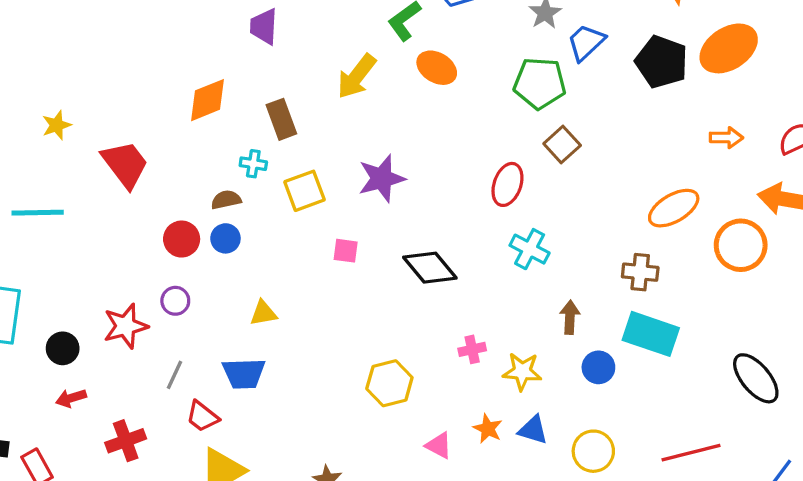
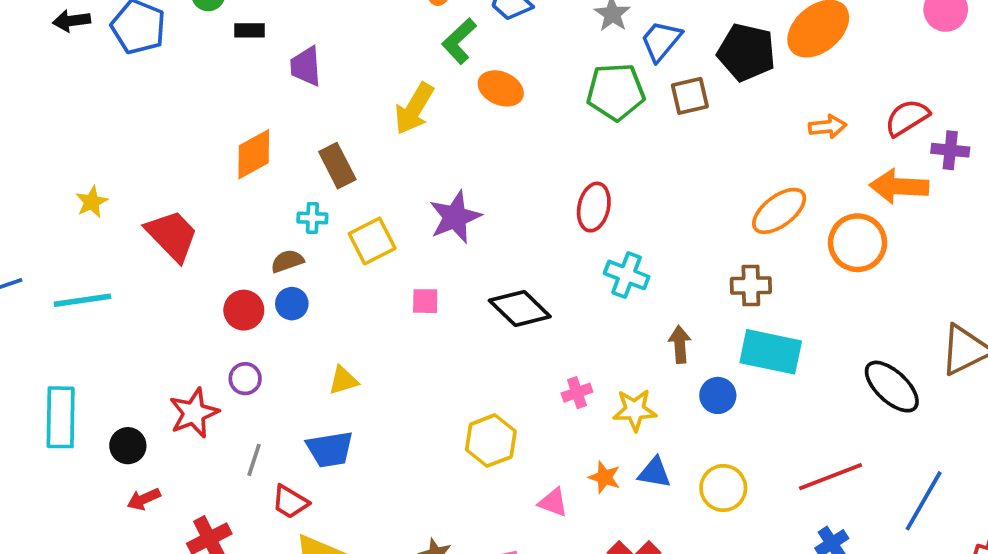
brown square: (562, 144) -> (690, 96), moved, turned 36

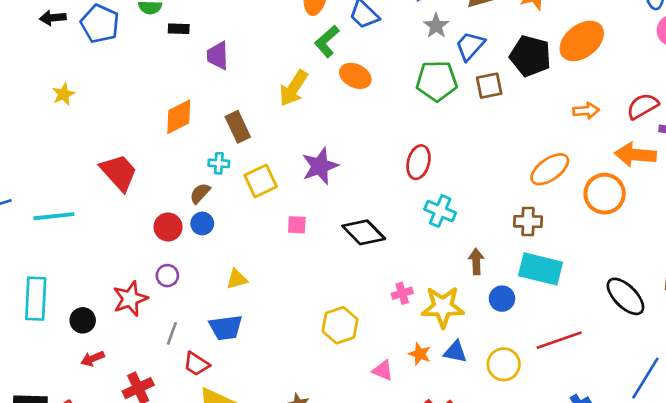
yellow star: (92, 202) -> (63, 94), moved
brown semicircle: (287, 261) -> (200, 193), turned -30
yellow star: (635, 410) -> (443, 307), size x1.4
red line: (831, 477) -> (559, 340), moved

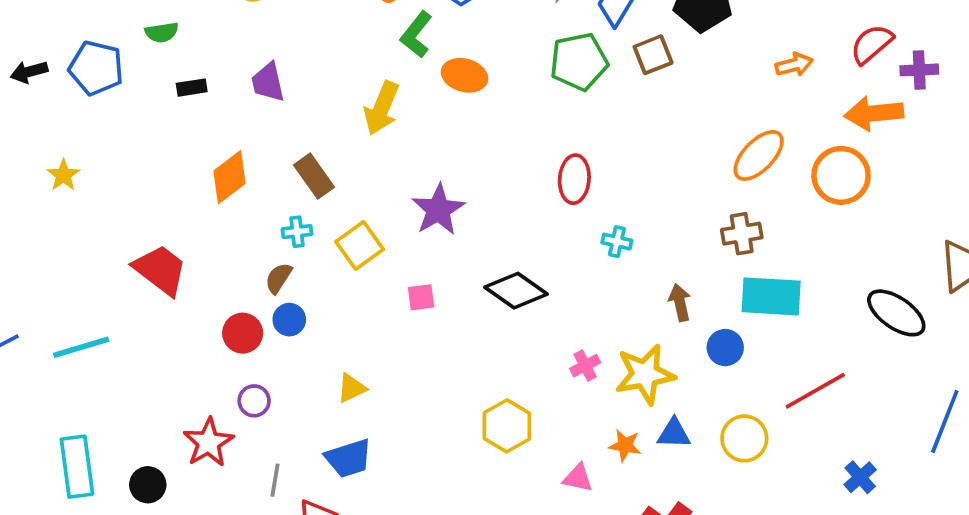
black rectangle: (179, 29) -> (192, 88), moved
cyan cross: (440, 211) -> (617, 242), size x0.7

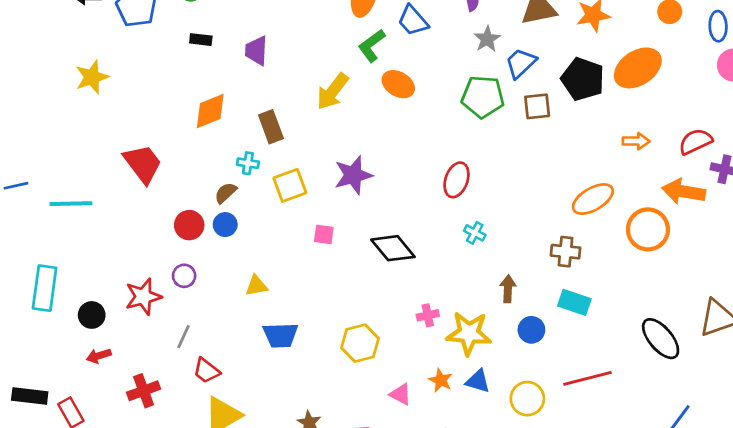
yellow star: (63, 175) -> (92, 77), size x1.4
cyan rectangle: (771, 296) -> (574, 302), size x0.7
blue trapezoid: (349, 458) -> (281, 335), moved

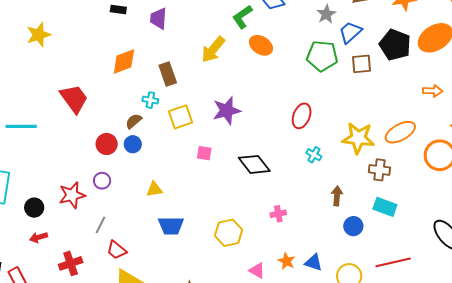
yellow star: (469, 333) -> (358, 138), moved

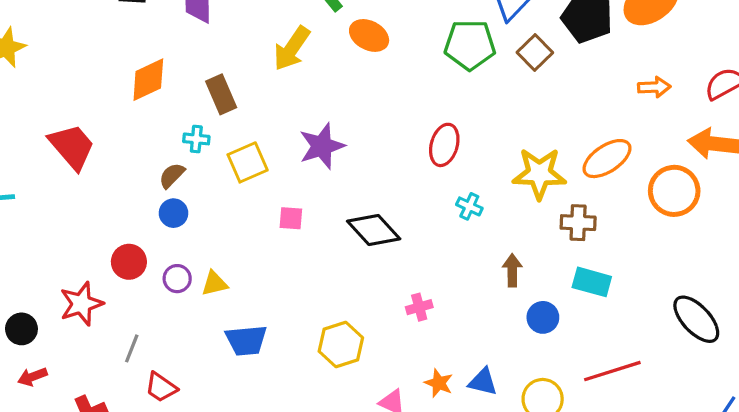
brown square: (361, 64) -> (535, 53), turned -35
red circle: (107, 144) -> (129, 262), moved
purple circle: (102, 181) -> (177, 279), moved

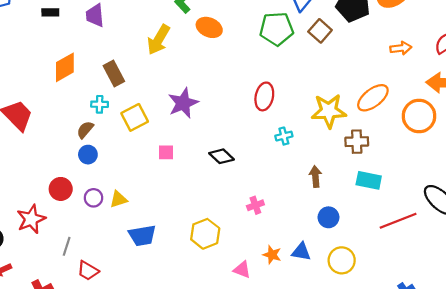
cyan cross: (469, 206) -> (284, 136), turned -35
black diamond: (374, 230) -> (221, 156), size x0.7
blue circle: (543, 317) -> (328, 217), moved
red line: (612, 371) -> (398, 221), moved

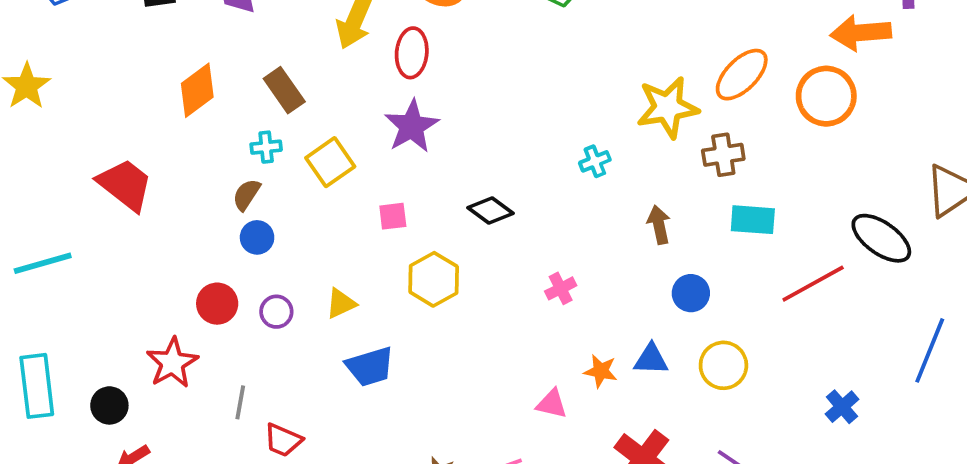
red ellipse: (264, 96) -> (412, 53), moved
yellow triangle: (118, 199) -> (341, 304), moved
yellow hexagon: (205, 234) -> (434, 279), moved

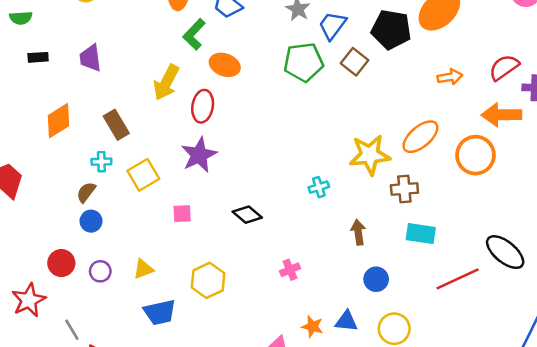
yellow hexagon: (434, 279) -> (208, 280), moved
gray line: (240, 402) -> (72, 330), turned -45

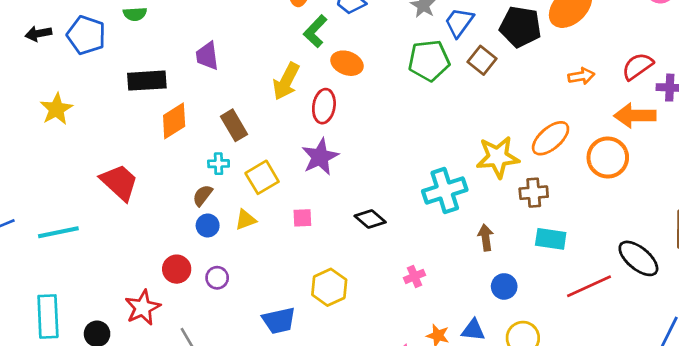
black rectangle: (38, 57) -> (147, 81), moved, size x1.8
cyan cross: (319, 187) -> (445, 191), size x2.0
yellow triangle: (143, 269) -> (246, 220), moved

